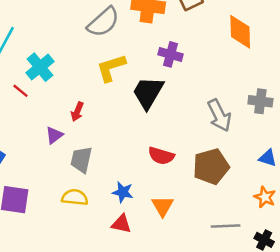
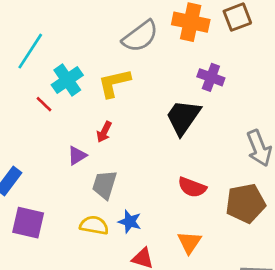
yellow L-shape: (111, 68) -> (114, 83), moved
blue star: (123, 192) -> (130, 222), moved

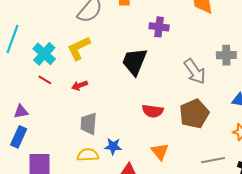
purple cross: (211, 77) -> (159, 27), moved
red line: (44, 104) -> (45, 80), moved
red arrow: (104, 132) -> (80, 85), turned 56
purple triangle: (77, 156) -> (21, 112), moved, turned 35

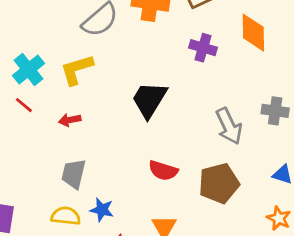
purple cross: (159, 27) -> (203, 48), moved

